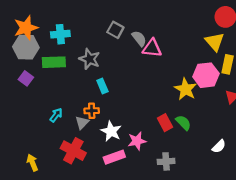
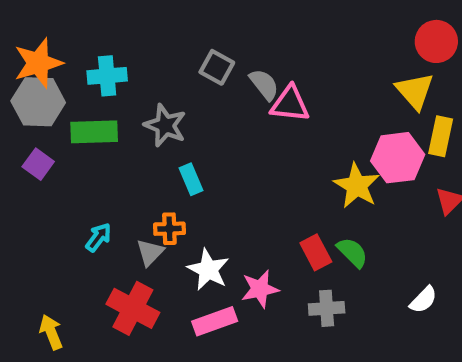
gray cross: (166, 161) -> (327, 308), moved

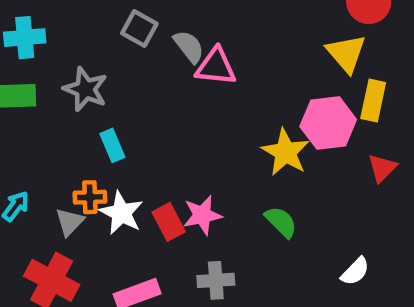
red rectangle: (316, 252) -> (169, 222), moved
white star: (208, 270) -> (121, 213), moved
pink star: (260, 289) -> (202, 215), moved
gray cross: (327, 308) -> (216, 280), moved

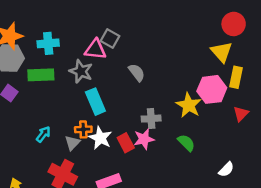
gray semicircle: (189, 47) -> (137, 72), moved
pink triangle: (216, 67) -> (95, 49), moved
cyan rectangle: (112, 145) -> (95, 102), size x1.5
gray cross: (216, 280) -> (151, 119), moved

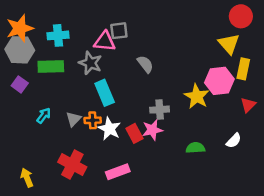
gray square: (110, 39) -> (119, 31), turned -36
cyan arrow: (43, 134) -> (44, 116), moved
gray triangle: (72, 143) -> (74, 119), moved
green semicircle: (186, 143) -> (195, 148), moved, turned -48
white semicircle: (226, 169) -> (234, 141), moved

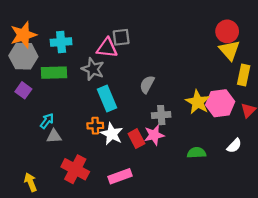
red circle: (241, 16) -> (227, 31), moved
gray semicircle: (145, 64) -> (147, 84), moved, turned -114
pink hexagon: (219, 81) -> (220, 103), moved
gray triangle: (74, 119) -> (54, 136), moved, turned 42

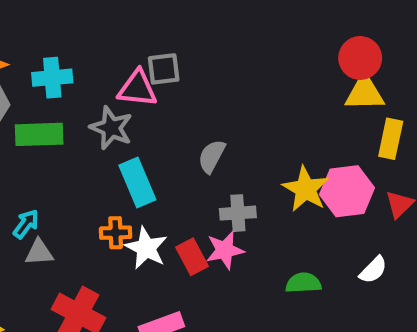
yellow triangle: (229, 50) -> (365, 93), turned -50

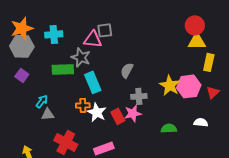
green rectangle: (39, 134) -> (63, 69), moved
white semicircle: (373, 270) -> (201, 122), turned -128

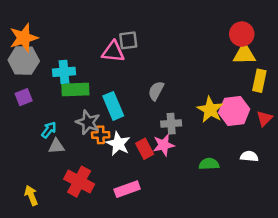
cyan cross: (54, 34) -> (64, 72), moved
gray star: (81, 57) -> (88, 122), moved
purple square: (22, 75) -> (24, 97), turned 32

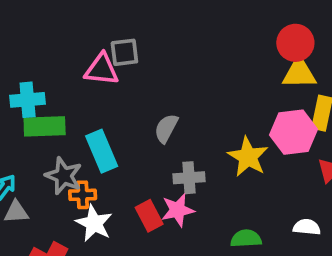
pink hexagon: (234, 111) -> (294, 132), moved
white star: (118, 144) -> (94, 223), moved

